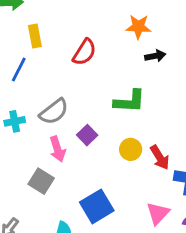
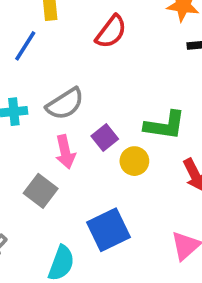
green L-shape: (130, 101) -> (165, 125), moved
yellow circle: (131, 149) -> (134, 161), moved

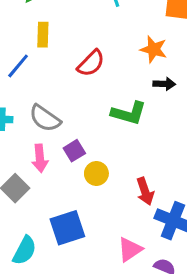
gray semicircle: (65, 104) -> (45, 118), turned 60
green L-shape: (165, 125) -> (129, 113), moved

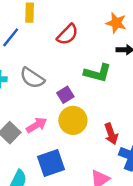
purple square: (74, 151) -> (65, 95), moved
pink arrow: (40, 158) -> (37, 125), moved, turned -115
yellow circle: (96, 173) -> (73, 120), size x1.5

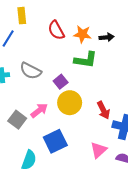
orange star: (116, 23) -> (82, 34), moved
red semicircle: (67, 34) -> (56, 30), turned 114

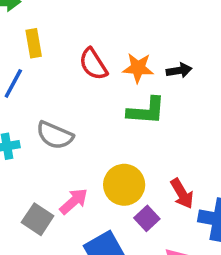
purple square: (61, 82) -> (147, 218), moved

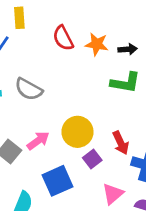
green L-shape: (146, 111) -> (125, 83), moved

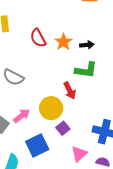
orange star: (97, 44) -> (63, 42), turned 30
red arrow: (121, 143) -> (70, 91), moved

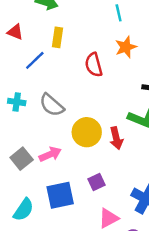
orange star: (63, 42) -> (126, 47), moved
yellow circle: (51, 108) -> (87, 132), moved

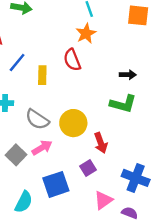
yellow rectangle: (57, 37) -> (42, 75), moved
orange star: (126, 47) -> (86, 33), moved
gray semicircle: (52, 105) -> (37, 119), moved
red arrow: (116, 138) -> (101, 143), moved

